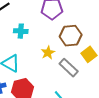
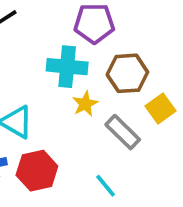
cyan cross: (21, 31) -> (67, 67), moved, size x1.5

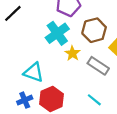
cyan cross: (67, 67) -> (57, 33), turned -30

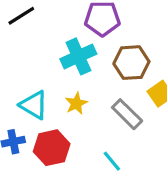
yellow star: (72, 53) -> (76, 103), moved

